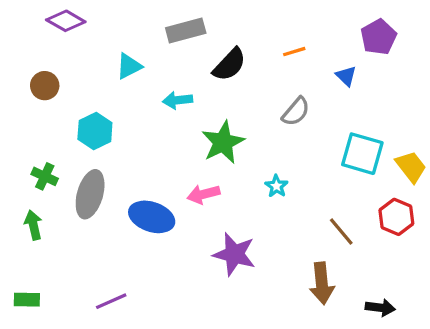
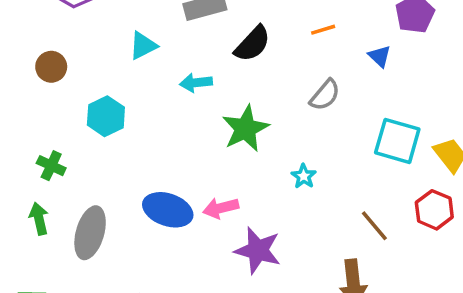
gray ellipse: (90, 194) -> (90, 233), moved
pink arrow: (204, 194) -> (221, 208), moved

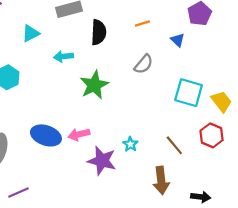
black semicircle: (252, 44) -> (99, 32), turned -40
cyan star: (304, 176) -> (130, 144), moved

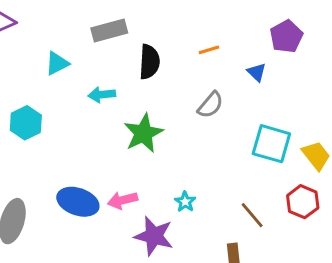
cyan star: (130, 144) -> (185, 202), moved

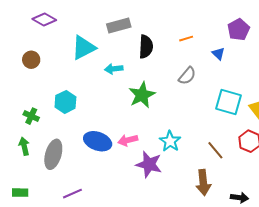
cyan triangle: (57, 63) -> (84, 48), size x1.5
cyan hexagon: (26, 123) -> (65, 102), moved
cyan star: (185, 202) -> (170, 141), size x1.5

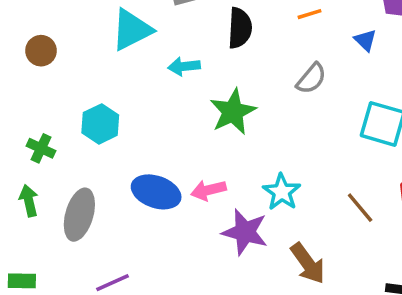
brown arrow: (203, 182) -> (308, 263), moved, turned -30

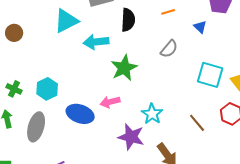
cyan arrow: (184, 66) -> (96, 42), size x1.4
cyan hexagon: (100, 124) -> (47, 89), moved
pink arrow: (208, 190) -> (110, 102), moved

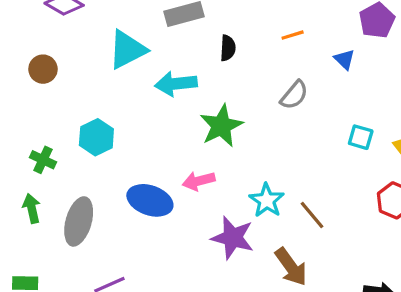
black semicircle: (128, 20) -> (228, 48), size x0.7
cyan square: (210, 75) -> (361, 137), size x0.6
cyan hexagon: (47, 89) -> (96, 137), moved
brown line: (197, 123) -> (312, 215), moved

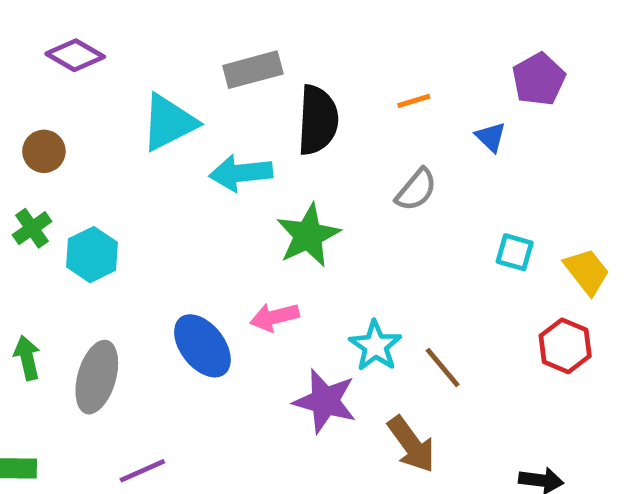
black semicircle: (228, 48) -> (318, 120), size x1.8
cyan hexagon: (96, 137) -> (92, 255), moved
green cross: (43, 160) -> (32, 228), moved, turned 30
blue ellipse: (150, 200) -> (202, 346), turned 33

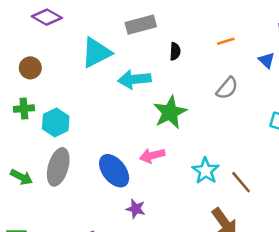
black semicircle: (318, 120) -> (175, 51), size x0.5
green cross: (32, 228) -> (24, 109), turned 30
green arrow: (27, 358) -> (21, 177), turned 130
gray ellipse: (97, 377) -> (58, 167), moved
purple star: (325, 401) -> (136, 209), moved, size x0.6

